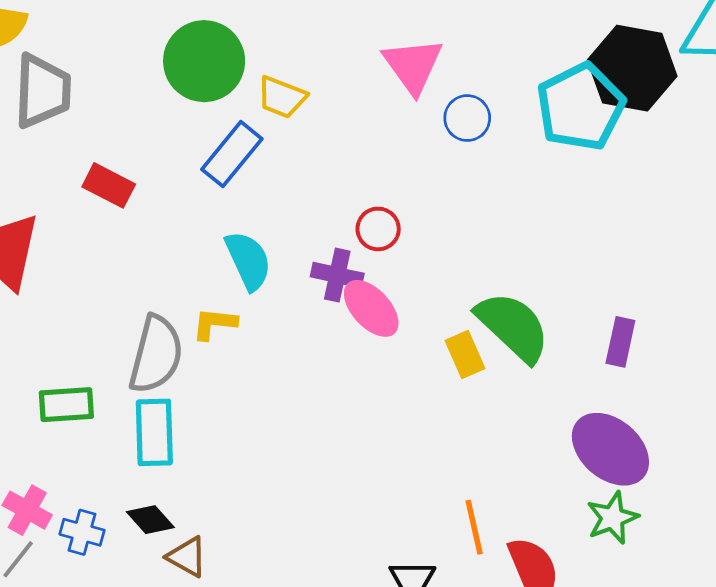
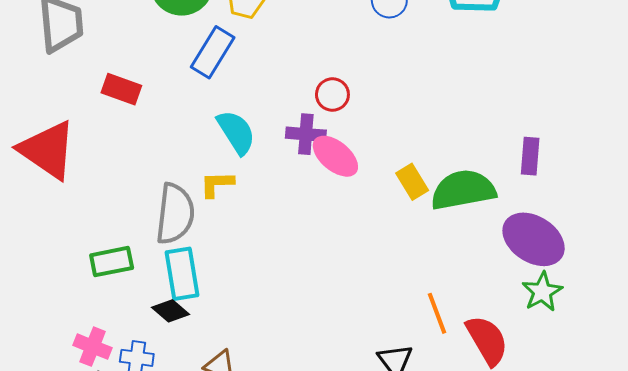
green semicircle: (513, 327) -> (463, 190), moved, turned -46
black diamond: (150, 520) -> (170, 311), moved

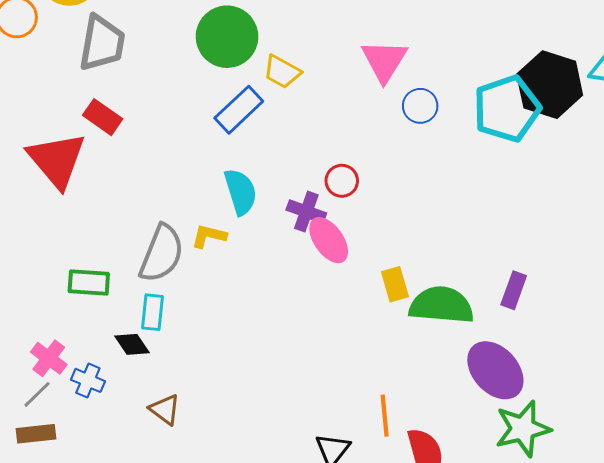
red rectangle: (121, 89) -> (103, 117), moved
cyan rectangle: (182, 274) -> (153, 312), size x0.7
green star: (542, 292) -> (523, 429), moved, size x1.4

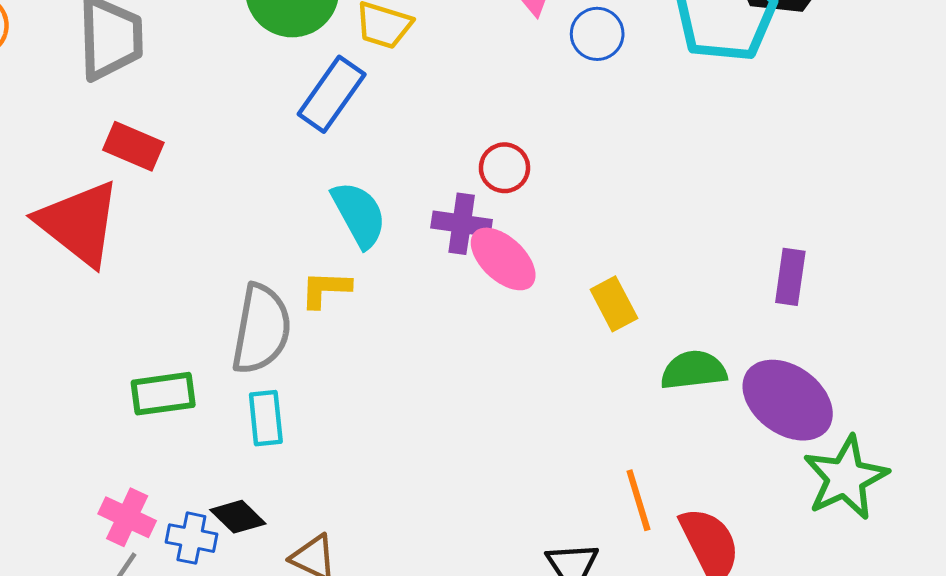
green semicircle: (441, 305) -> (694, 370), moved, size x0.7
black diamond: (132, 344) -> (238, 517), moved

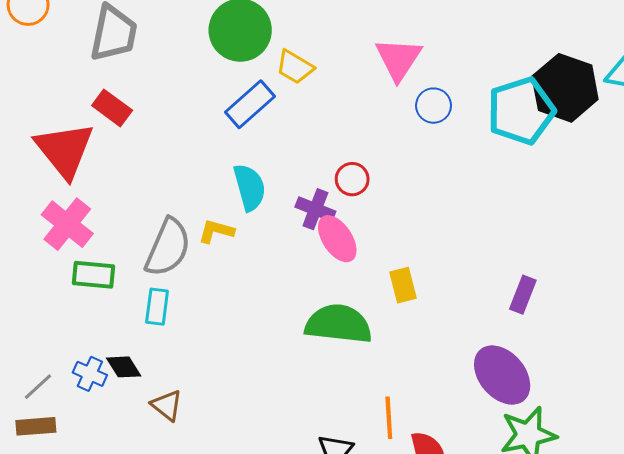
green semicircle: (694, 370) -> (338, 324), moved, size x1.5
pink cross: (127, 517) -> (67, 224), moved, size x1.4

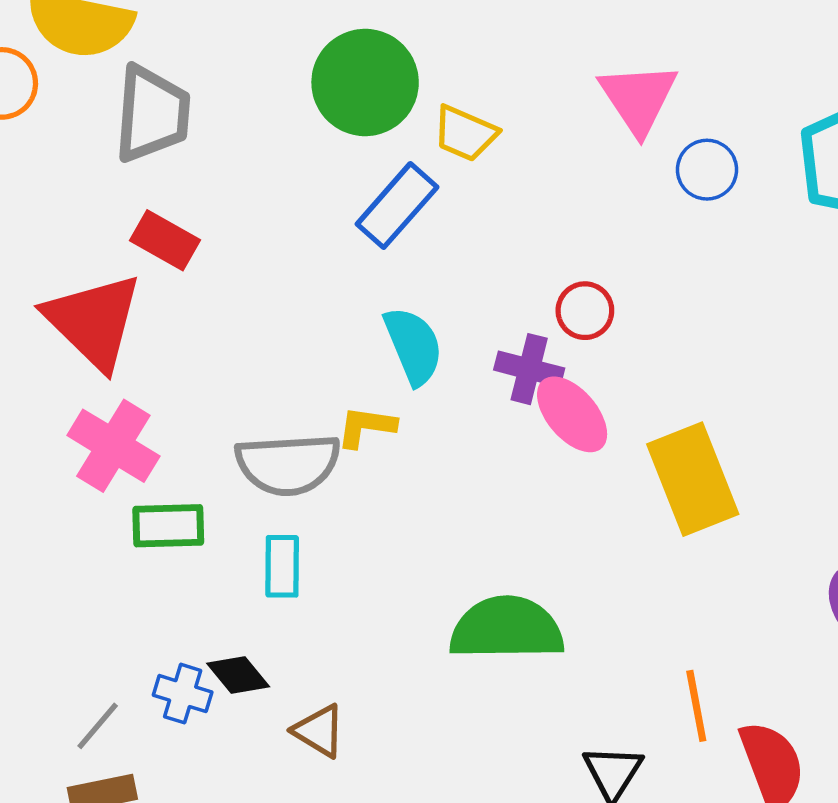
gray semicircle: (168, 247) -> (288, 464), turned 70
yellow rectangle: (403, 285) -> (693, 479), size x1.8
green semicircle: (338, 324) -> (507, 628), moved

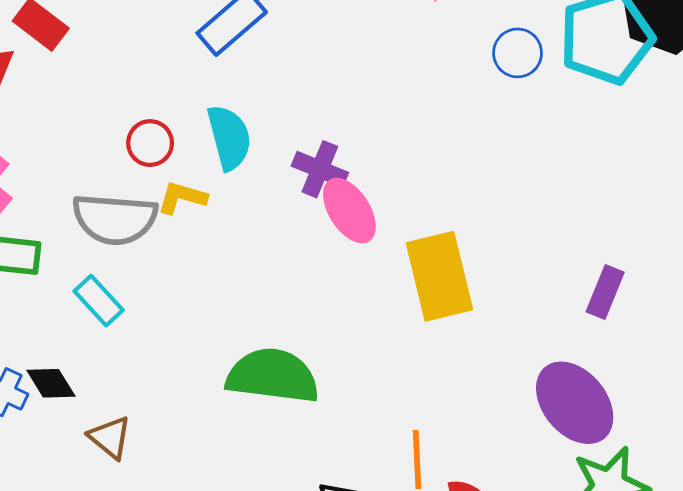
blue circle: (707, 170) -> (518, 53), moved
red circle: (585, 311) -> (150, 143), moved
cyan rectangle: (282, 566) -> (99, 301), turned -51

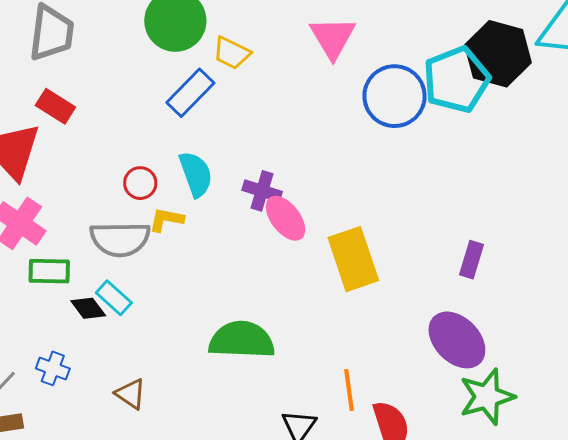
blue circle: (518, 53) -> (394, 96), size x1.8
black diamond: (51, 383) -> (88, 308), moved

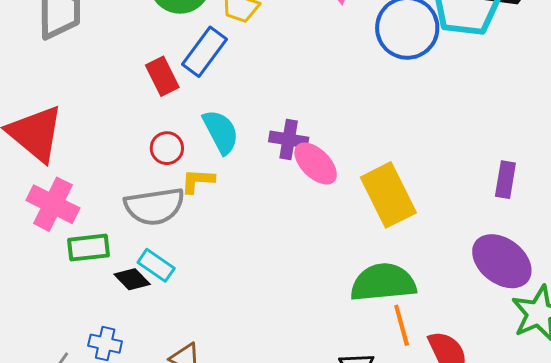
red rectangle: (55, 106) -> (162, 76), moved, turned 39
green semicircle: (242, 340) -> (383, 283), moved

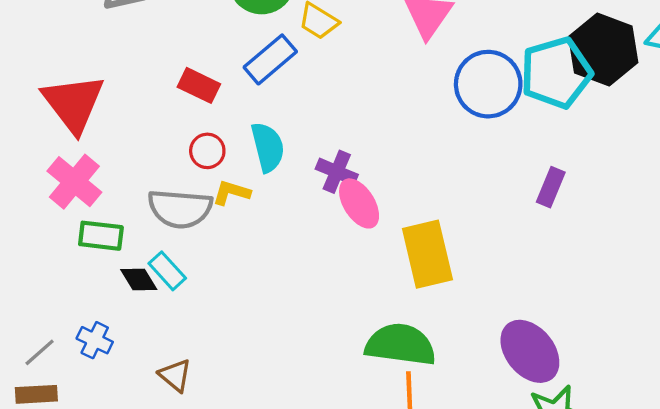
red rectangle: (162, 76) -> (199, 85), moved, turned -51
purple rectangle: (505, 180) -> (551, 187), moved

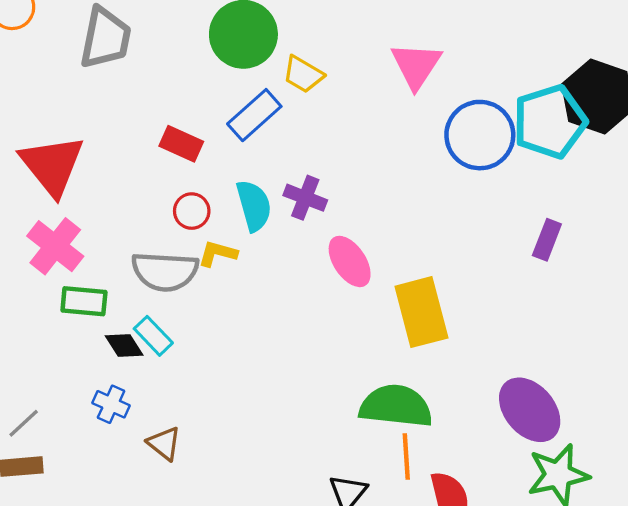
purple cross: (337, 172) -> (305, 198), moved
blue cross: (95, 340) -> (111, 404), moved

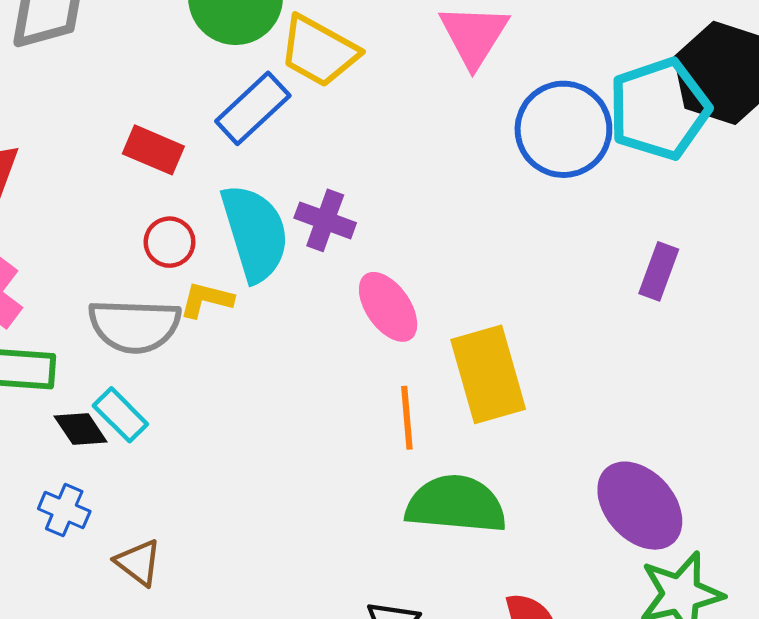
yellow trapezoid: (303, 74) -> (319, 51), size x1.4
cyan semicircle: (254, 206) -> (255, 233), size x1.4
orange line: (406, 457) -> (407, 418), moved

